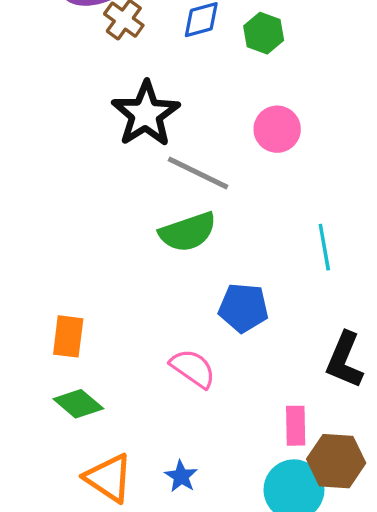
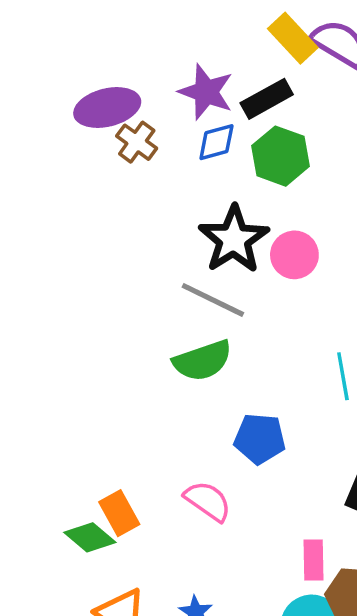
green hexagon: (264, 33) -> (281, 156), size x1.4
black star: (146, 114) -> (234, 239), moved
orange rectangle: (68, 336) -> (119, 513), moved, turned -36

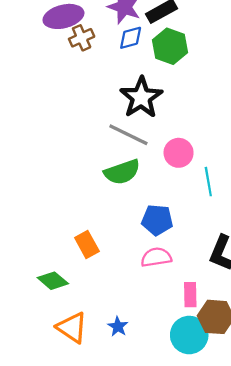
brown cross: (137, 142) -> (82, 38), turned 30
pink circle: (294, 255) -> (179, 153), moved
pink semicircle: (208, 501) -> (156, 257), moved, turned -44
orange rectangle: (119, 513) -> (87, 244), moved

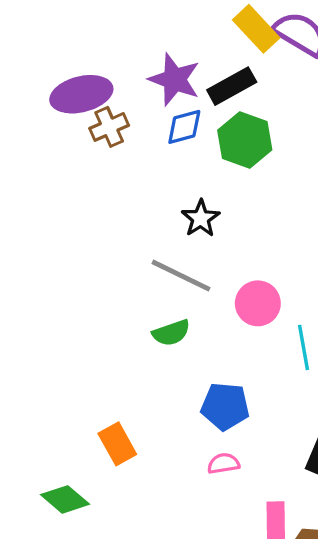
black star: (141, 97) -> (201, 218), size x0.6
green semicircle: (122, 172) -> (171, 333), size x0.7
pink semicircle: (156, 257) -> (223, 463), size x0.7

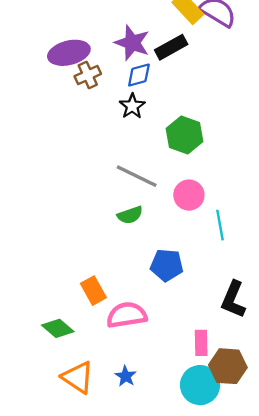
green hexagon: (245, 140) -> (184, 135), moved
black star: (201, 218) -> (132, 106), moved
pink semicircle: (223, 463) -> (127, 315), moved, size x1.8

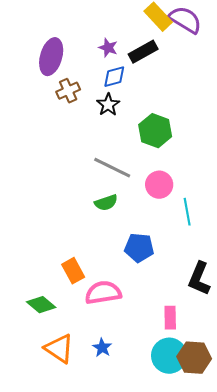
purple star: (132, 43) -> (108, 48), size x0.6
purple ellipse: (69, 53) -> (51, 57), turned -60
brown cross: (88, 75) -> (68, 91), moved
brown hexagon: (228, 366) -> (194, 358), moved

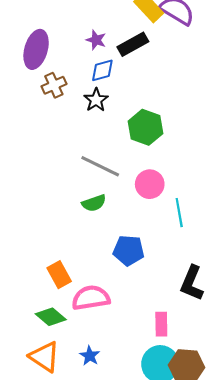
green diamond: (41, 305) -> (51, 317), moved

